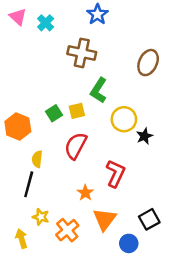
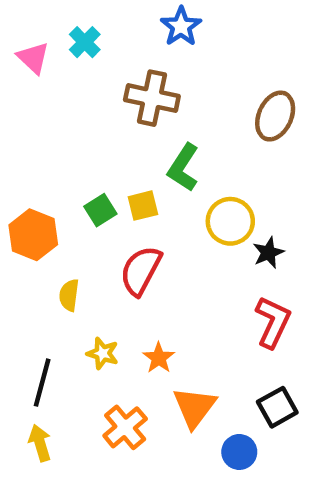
pink triangle: (18, 17) -> (33, 58), moved
red L-shape: (115, 173) -> (273, 322), moved
black line: (29, 184) -> (42, 383), moved
yellow star: (41, 217) -> (103, 353), moved

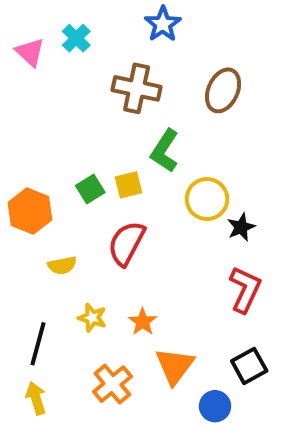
brown ellipse: (275, 116) -> (223, 90), moved
yellow semicircle: (69, 295) -> (62, 265), turned -108

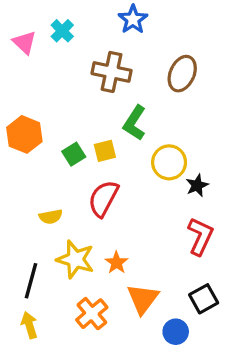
orange hexagon: (30, 211) -> (24, 134), moved
yellow star: (92, 318) -> (75, 259), size x1.6

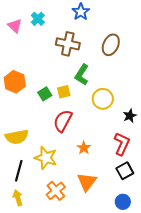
black star: (197, 185) -> (130, 116), moved
yellow semicircle: (51, 217) -> (17, 137), moved, size x1.6
orange star: (116, 263) -> (84, 148), moved
black square: (204, 299) -> (125, 171), moved
blue circle: (176, 332) -> (123, 202), moved

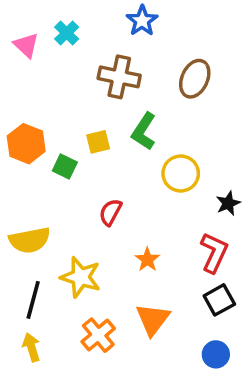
yellow square: (64, 92) -> (98, 142), moved
green square: (45, 94) -> (65, 166), moved, turned -32
red semicircle: (63, 121) -> (110, 212), size x0.7

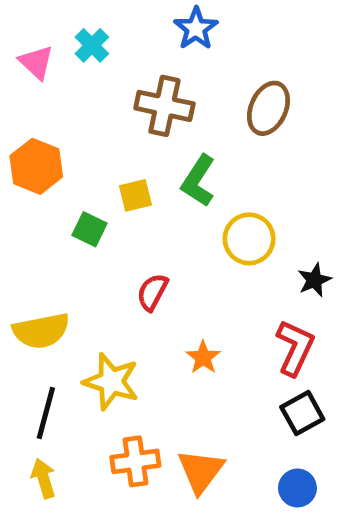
orange hexagon: (26, 144) -> (36, 166), moved
orange triangle: (153, 319) -> (201, 471), moved
orange cross: (98, 335) -> (135, 461), turned 32

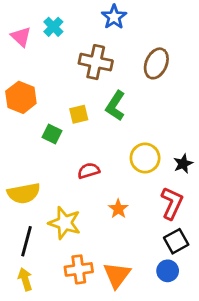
yellow circle: (249, 239) -> (145, 158), moved
red semicircle: (152, 292) -> (89, 171), turned 45
blue circle: (297, 488) -> (168, 271), moved

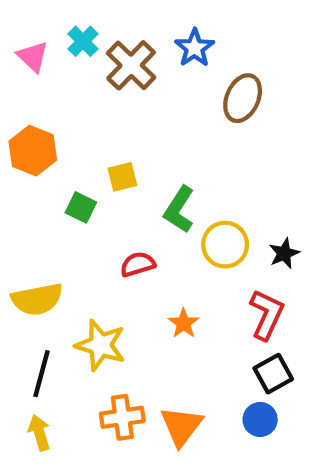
blue star: (114, 17) -> (194, 48), moved
brown cross: (96, 62) -> (131, 65), moved, turned 32
green L-shape: (115, 106) -> (179, 210), moved

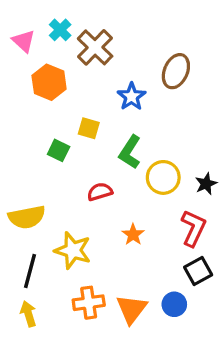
blue star: (194, 48) -> (131, 97), moved
orange hexagon: (33, 151) -> (49, 82), moved
yellow square: (122, 177) -> (89, 128), turned 30
blue circle: (260, 419) -> (174, 304), moved

